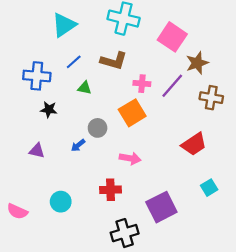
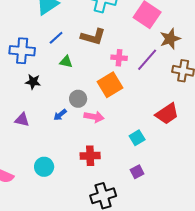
pink arrow: (130, 158) -> (94, 117), moved
cyan square: (209, 188) -> (137, 138), moved
purple square: (161, 207) -> (137, 172), size x0.5

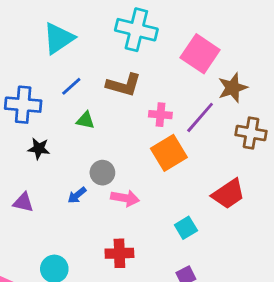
orange square: (110, 85) -> (169, 153), moved

